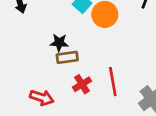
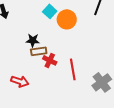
red cross: (82, 84) -> (50, 60), moved, turned -32

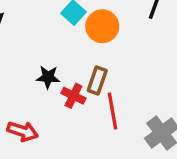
black star: (33, 40) -> (48, 77), moved
brown rectangle: (39, 51) -> (97, 80), moved, turned -63

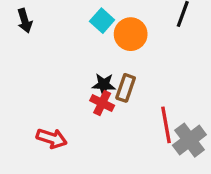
black star: (48, 77) -> (104, 85), moved
red line: (112, 111) -> (166, 125), moved

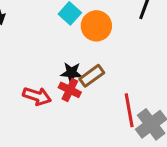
brown rectangle: (126, 88) -> (92, 76), turned 35
red arrow: (52, 138) -> (37, 96), moved

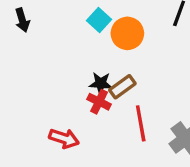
red arrow: (37, 96) -> (64, 138), moved
red line: (129, 110) -> (141, 123), moved

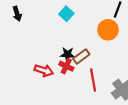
orange circle: (127, 33) -> (108, 30), moved
red arrow: (64, 138) -> (44, 70), moved

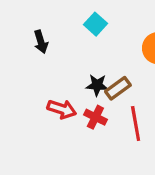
black arrow: (17, 14) -> (41, 42), moved
red cross: (66, 66) -> (95, 117), moved

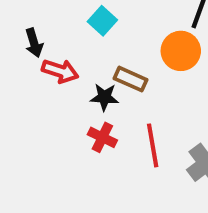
brown rectangle: (118, 88) -> (131, 79), moved, turned 60
red arrow: (62, 109) -> (60, 71), moved

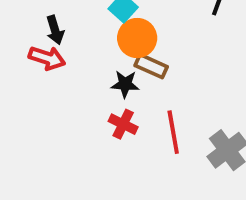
orange circle: (181, 51) -> (137, 38), moved
red arrow: (60, 71) -> (47, 58), moved

